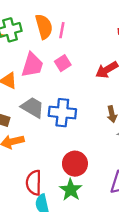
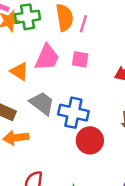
pink square: (63, 63) -> (80, 59), turned 35
red circle: (75, 164) -> (90, 140), moved

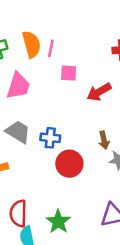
pink square: (80, 59) -> (69, 73), moved
blue cross: (73, 113) -> (50, 138), size x0.7

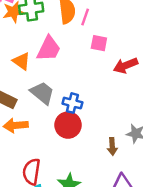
brown arrow: (104, 140) -> (112, 146), moved
red circle: (69, 164) -> (68, 125), moved

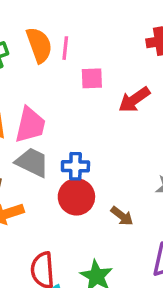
pink trapezoid: (49, 49) -> (30, 125), moved
brown arrow: (112, 146) -> (122, 216), moved, turned -35

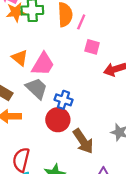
brown arrow: (122, 216) -> (83, 141), size x1.6

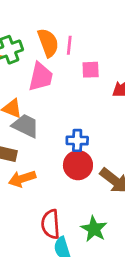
pink trapezoid: (43, 64) -> (41, 77), moved
gray trapezoid: (37, 88) -> (26, 126), moved

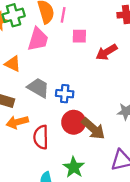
gray trapezoid: (26, 126) -> (38, 88), moved
red circle: (78, 165) -> (74, 122), moved
red semicircle: (51, 224) -> (41, 137), moved

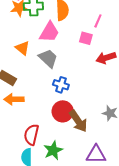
pink line: (63, 15) -> (98, 21), moved
gray trapezoid: (38, 88) -> (48, 58), moved
red semicircle: (41, 137) -> (31, 135), moved

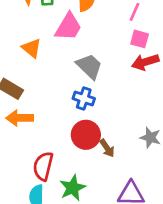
pink square: (86, 38) -> (140, 39), moved
gray trapezoid: (48, 58) -> (89, 66), moved
brown arrow: (78, 121) -> (107, 148), size x0.6

